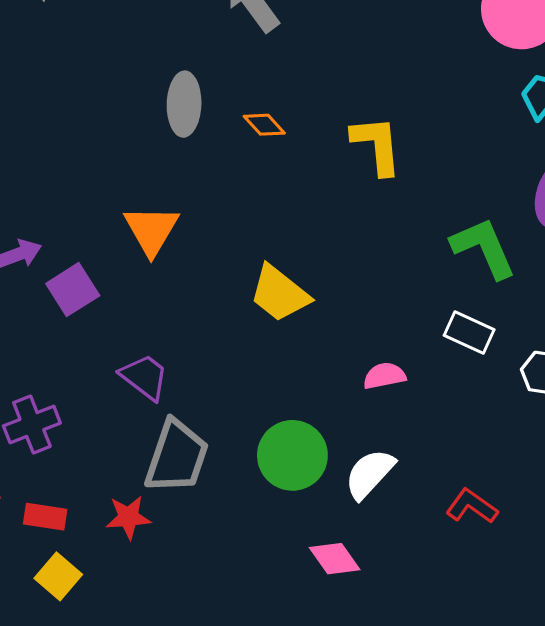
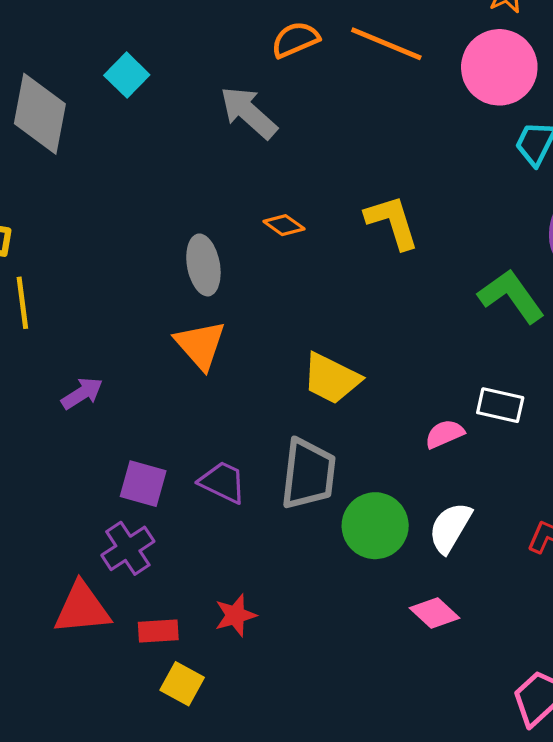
gray ellipse: (184, 104) -> (203, 265), moved
purple square: (73, 290) -> (143, 484), moved, turned -30
white rectangle: (469, 332) -> (500, 405), moved
gray trapezoid: (177, 457) -> (308, 474), moved

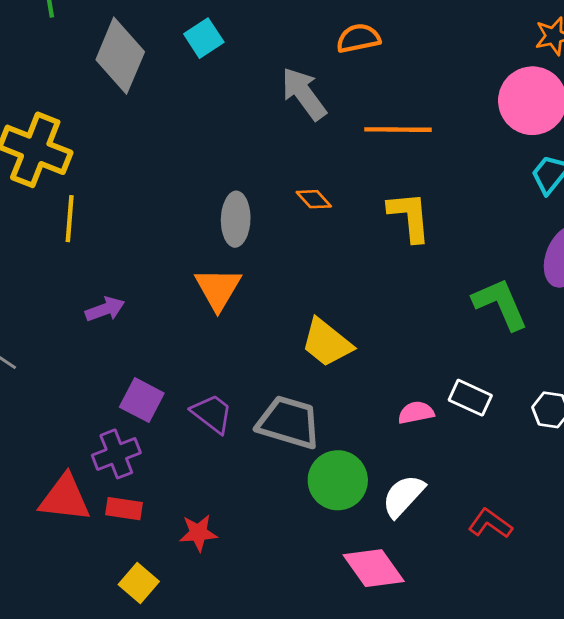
orange line: (386, 44) -> (398, 130), moved, turned -34
gray trapezoid: (308, 474) -> (289, 422), turned -92
pink diamond: (434, 613) -> (374, 568), size x1.4
red rectangle: (158, 631) -> (124, 509), moved

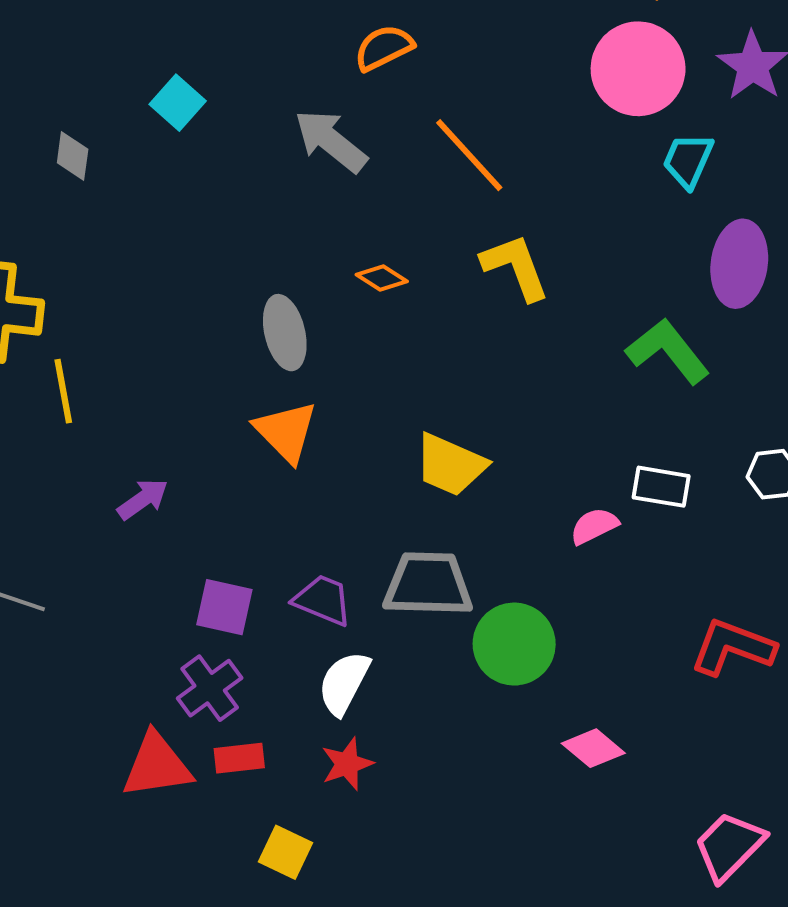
gray diamond: (120, 56) -> (73, 156), size x0.5
orange line: (398, 130) -> (469, 155), turned 62
white semicircle: (403, 496) -> (344, 683), moved
red L-shape: (490, 524) -> (733, 647), size x1.4
pink diamond: (374, 568) -> (593, 748), size x0.7

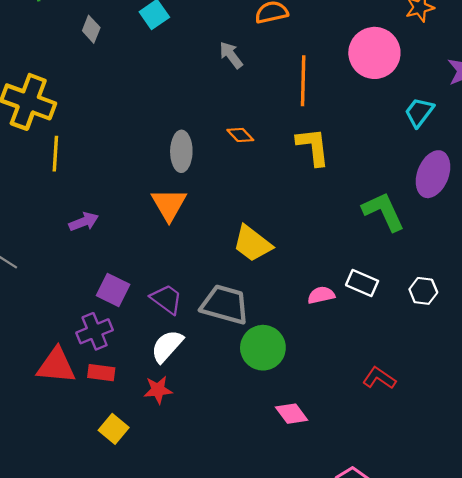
pink circle: (638, 69) -> (374, 53), moved
gray arrow: (331, 141) -> (231, 55), size x0.7
orange line: (469, 155) -> (303, 81), turned 30
red L-shape: (733, 647) -> (379, 378), size x0.7

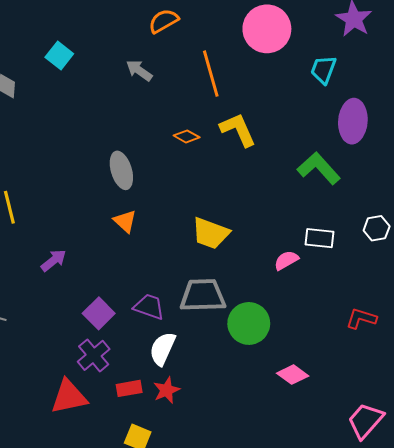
orange diamond: (240, 135) -> (187, 136), moved
orange triangle: (169, 204) -> (125, 221), size x0.7
purple square: (113, 290) -> (99, 313), turned 36
red rectangle: (101, 373) -> (129, 388), moved

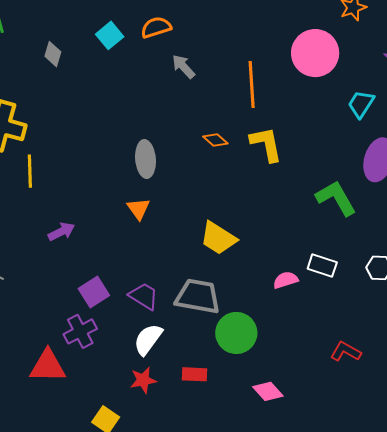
orange semicircle: (164, 21) -> (156, 27), moved
red rectangle: (129, 388) -> (195, 374), moved

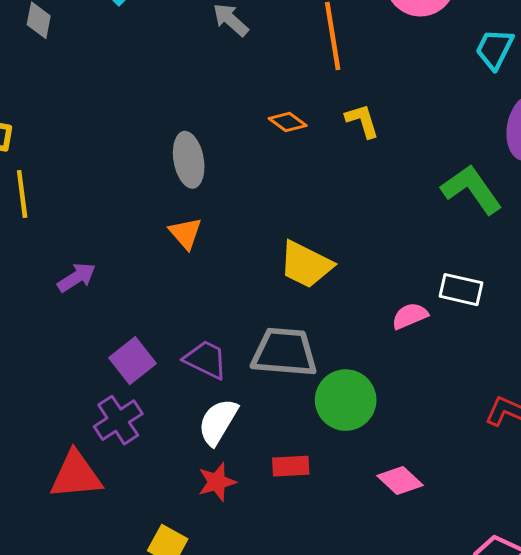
yellow L-shape: (266, 144) -> (362, 121), size x0.7

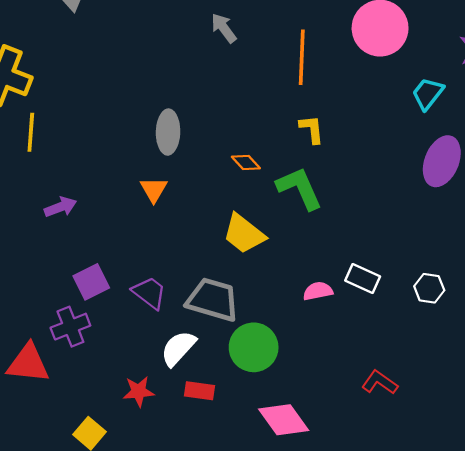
orange diamond: (288, 122) -> (246, 162), moved
green L-shape: (472, 189) -> (299, 188), moved
white semicircle: (218, 422) -> (178, 348), moved
pink diamond: (400, 481) -> (284, 420), size x1.4

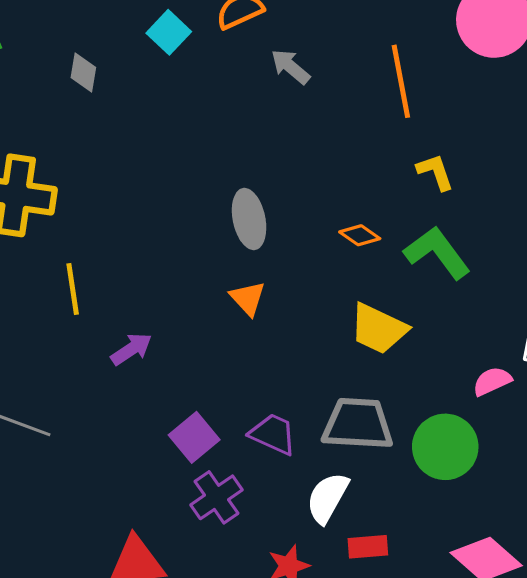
yellow line: (31, 132) -> (73, 289), moved
purple cross: (70, 327) -> (216, 497), moved
green circle: (254, 347) -> (445, 447), moved

